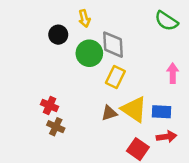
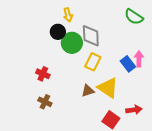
black circle: (58, 35) -> (58, 32), moved
red cross: (50, 106) -> (43, 74), moved
blue rectangle: (161, 112) -> (128, 64), moved, turned 49

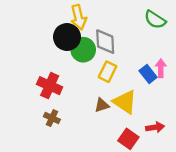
yellow arrow: (68, 15) -> (79, 17), size x1.5
black circle: (58, 32) -> (67, 37), size x1.5
red cross: (43, 74) -> (50, 86), size x1.5

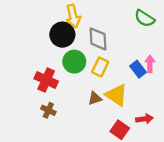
green circle: (83, 50) -> (74, 62), moved

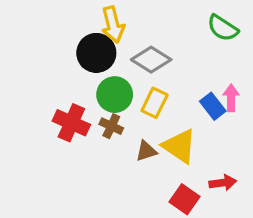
gray diamond: (98, 39) -> (151, 60), turned -55
brown cross: (48, 110) -> (111, 126), moved

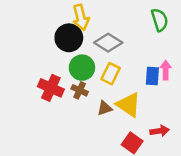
green semicircle: (223, 28) -> (160, 20), turned -140
blue rectangle: (213, 106) -> (152, 76), turned 42

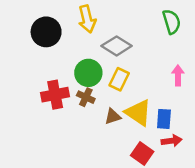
black circle: (69, 38) -> (46, 32), moved
blue rectangle: (152, 76) -> (164, 119), moved
red cross: (51, 88) -> (55, 95), turned -35

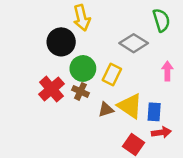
black circle: (46, 32) -> (61, 42), moved
gray diamond: (117, 46) -> (134, 43), moved
red cross: (55, 95) -> (51, 89), turned -30

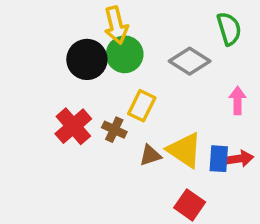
green circle: (83, 68) -> (125, 54), moved
yellow rectangle: (112, 75) -> (142, 106), moved
red arrow: (161, 132) -> (239, 159), moved

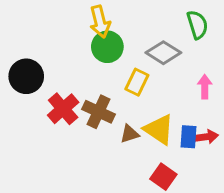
black circle: (87, 59) -> (26, 76), moved
yellow rectangle: (142, 106) -> (137, 82), moved
brown cross: (114, 130) -> (98, 112), size x1.5

